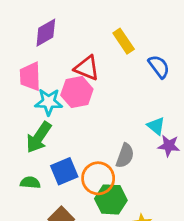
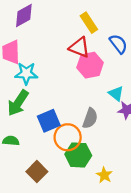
red triangle: (87, 68) -> (79, 47), moved
pink hexagon: (77, 92) -> (90, 65), moved
blue square: (64, 171) -> (49, 121), moved

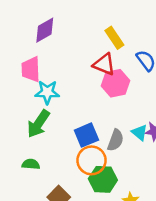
cyan triangle: (116, 94) -> (140, 133), moved
blue square: (49, 121) -> (86, 135), moved

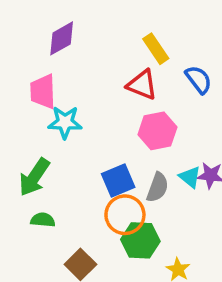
pink hexagon: (116, 83) -> (157, 131), moved
green arrow: (38, 124) -> (34, 177), moved

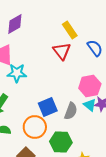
red triangle: (142, 85) -> (62, 51), turned 30
pink hexagon: (157, 131) -> (90, 86), moved
orange circle: (125, 215) -> (35, 127), moved

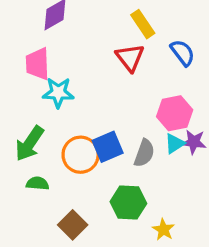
cyan triangle: (90, 105) -> (175, 144), turned 48
orange circle: (35, 127) -> (81, 155), moved

